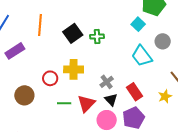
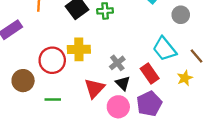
cyan trapezoid: (142, 56) -> (164, 49), moved
red circle: (50, 78) -> (52, 60), size x1.5
green line: (64, 103) -> (53, 100), moved

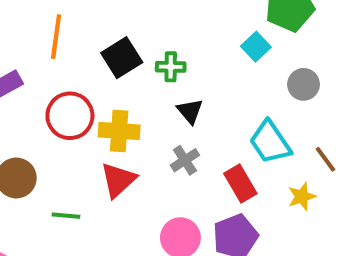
red circle: (52, 60) -> (70, 116), moved
black triangle: (123, 83) -> (190, 111), moved
red triangle: (94, 88) -> (118, 180), moved

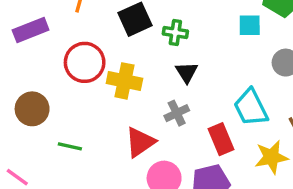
cyan square: (256, 47) -> (250, 25), turned 35
red triangle: (118, 180) -> (140, 142), moved
yellow star: (302, 196) -> (271, 157), size x1.4

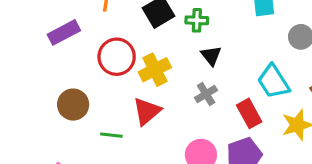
yellow cross: (124, 81) -> (155, 70), turned -32
red triangle: (140, 142) -> (147, 111), moved

